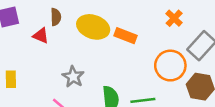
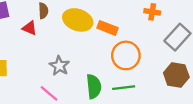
orange cross: (174, 18) -> (152, 12), turned -35
orange circle: (170, 66) -> (126, 55), moved

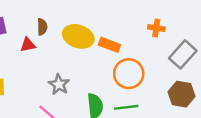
red triangle: (30, 28) -> (28, 45), turned -35

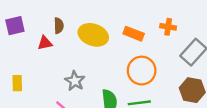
orange rectangle: (109, 45) -> (134, 34), moved

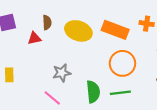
orange rectangle: (134, 34) -> (115, 30), size x1.4
gray star: (75, 81) -> (62, 73), turned 30

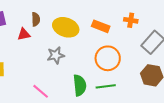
orange rectangle: (115, 30) -> (101, 26), size x0.7
gray star: (62, 73) -> (56, 55), moved

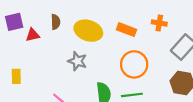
red triangle: (24, 34) -> (33, 35), moved
gray star: (56, 55) -> (77, 61), turned 30

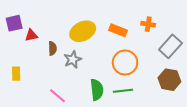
brown semicircle: (56, 22) -> (52, 48), moved
yellow ellipse: (88, 31) -> (83, 31), turned -45
gray star: (77, 61) -> (73, 59), turned 30

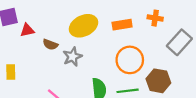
orange rectangle: (118, 30) -> (122, 25), turned -30
brown semicircle: (52, 48) -> (50, 44), turned 112
brown hexagon: (169, 80) -> (158, 81), moved

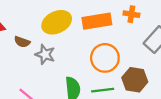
orange rectangle: (122, 25) -> (97, 21), size x1.4
gray star: (72, 57) -> (45, 54), turned -30

